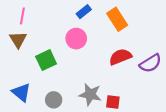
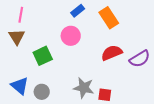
gray circle: (54, 100) -> (42, 92), moved

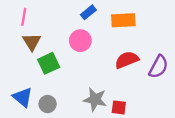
orange rectangle: (109, 18) -> (123, 20), turned -60
brown triangle: (17, 37) -> (32, 42), moved
purple semicircle: (140, 59) -> (158, 67), turned -30

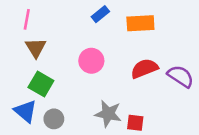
pink circle: (80, 41) -> (91, 61), moved
green square: (49, 63) -> (41, 84), moved, turned -35
purple semicircle: (158, 67) -> (181, 76), turned -85

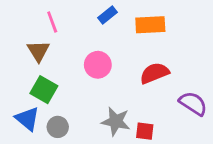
pink line: (27, 19) -> (52, 22), moved, turned -30
purple semicircle: (181, 76) -> (193, 103), moved

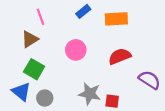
brown triangle: (38, 51) -> (30, 39), turned 30

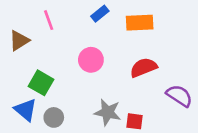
brown triangle: (30, 39) -> (19, 41), moved

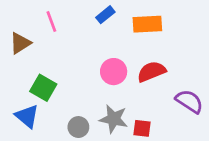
pink circle: (91, 60) -> (114, 72), moved
gray circle: (54, 117) -> (78, 127), moved

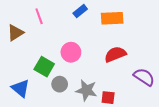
pink circle: (114, 72) -> (71, 52), moved
green square: (43, 88) -> (44, 67), moved
gray circle: (78, 127) -> (60, 84), moved

